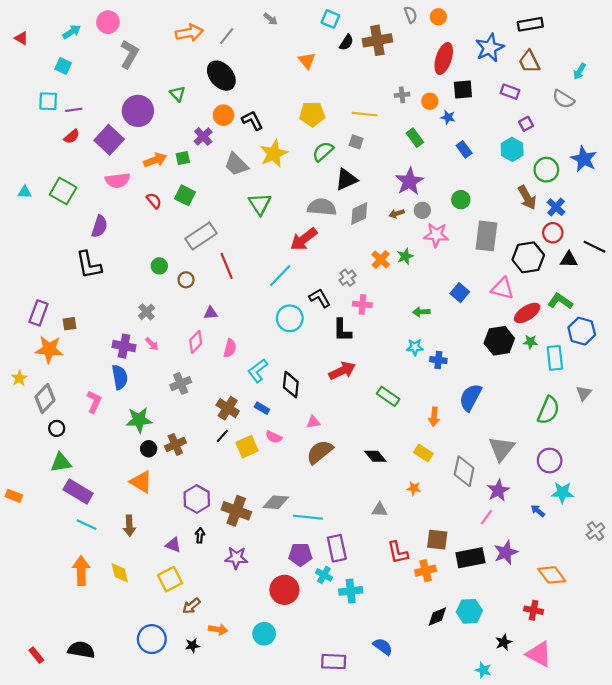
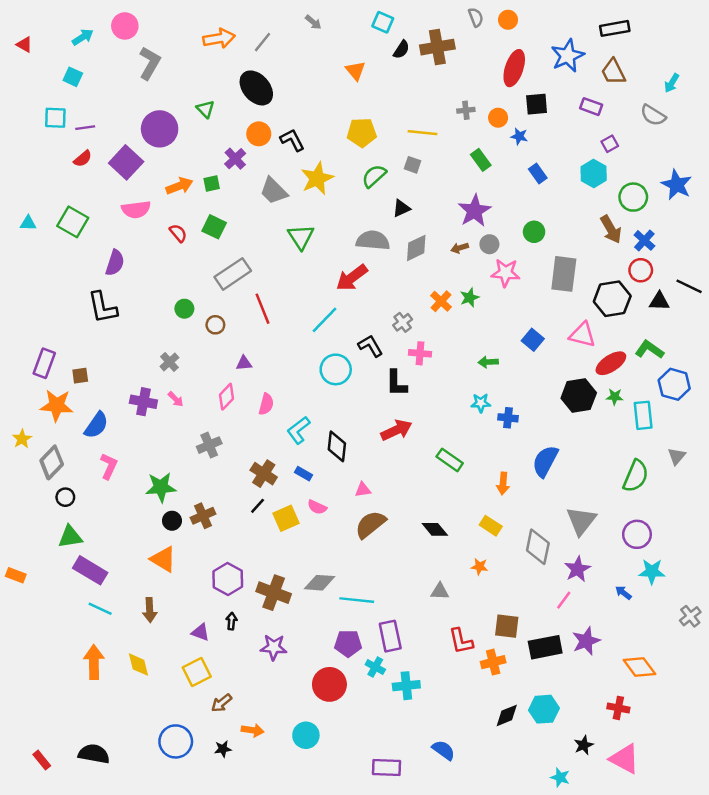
black triangle: (346, 179) -> (401, 208), size x0.7
blue semicircle: (120, 377) -> (96, 425), moved, turned 45

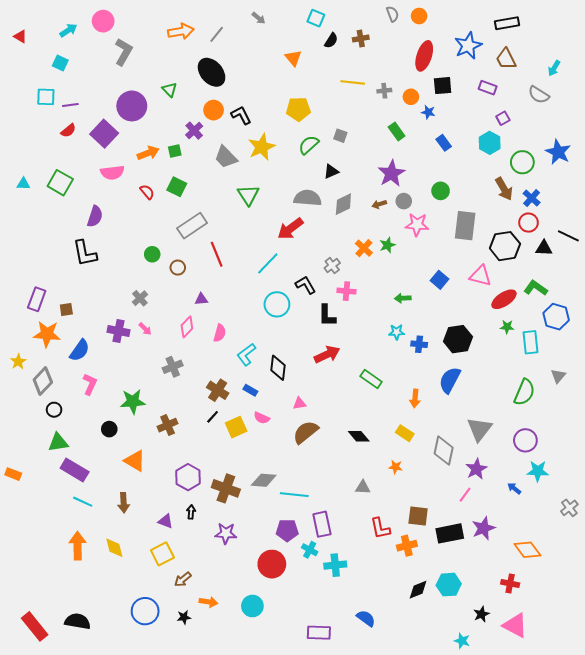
brown cross: (437, 47) -> (361, 39), size x0.6
yellow line: (422, 133) -> (353, 82), moved
black hexagon: (579, 395) -> (458, 339), moved
black circle: (172, 521) -> (109, 429), moved
red rectangle: (42, 760) -> (35, 626), size x1.8

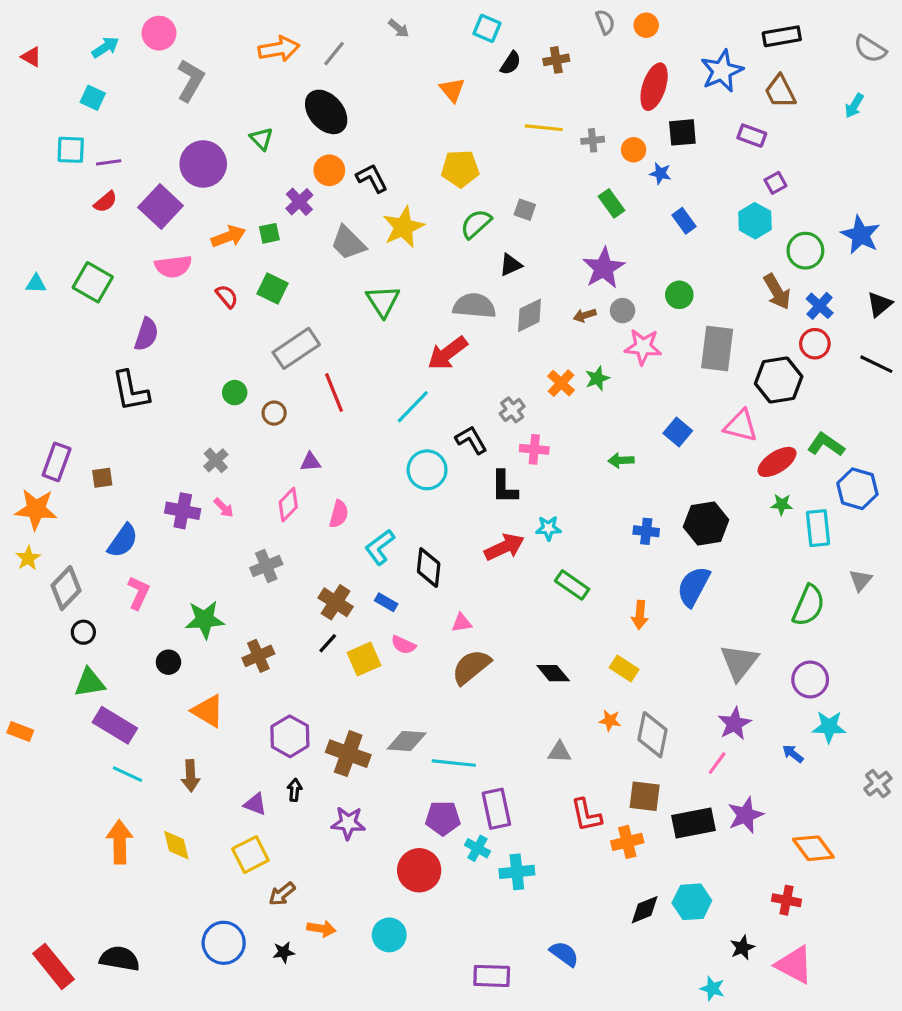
gray semicircle: (539, 95) -> (870, 49), moved
black triangle: (544, 248) -> (880, 304), moved, turned -42
cyan star: (397, 332) -> (548, 528), moved
orange star: (47, 334) -> (36, 509), moved
gray diamond: (444, 451) -> (652, 735), moved

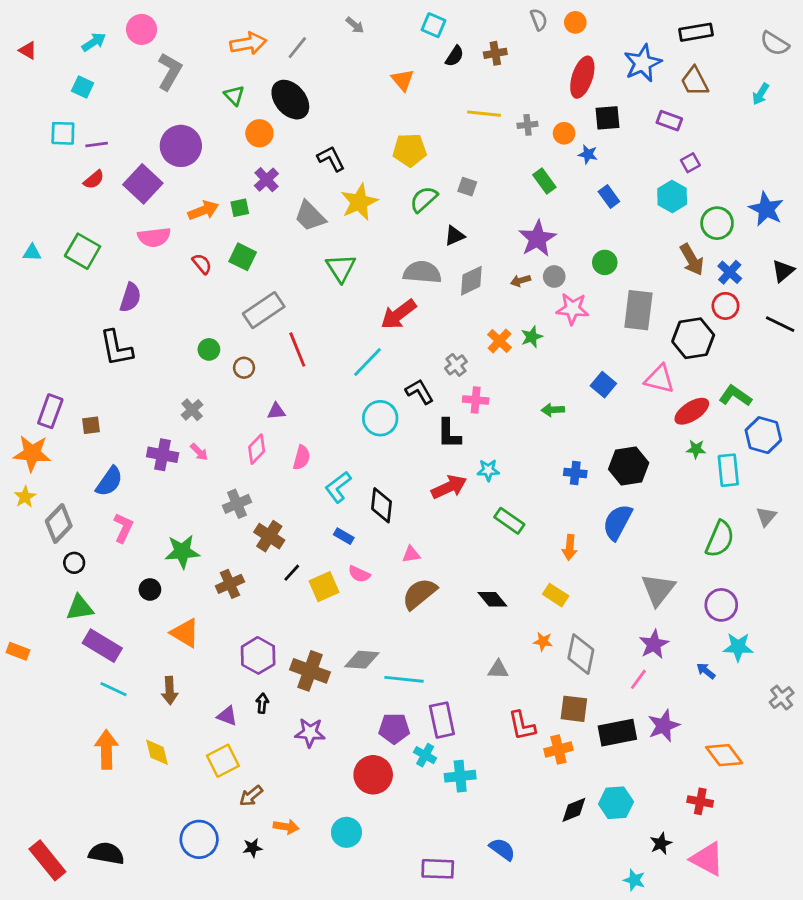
green triangle: (261, 139) -> (234, 95), moved
orange circle: (329, 170) -> (259, 133), moved
brown cross: (336, 602) -> (269, 536), moved

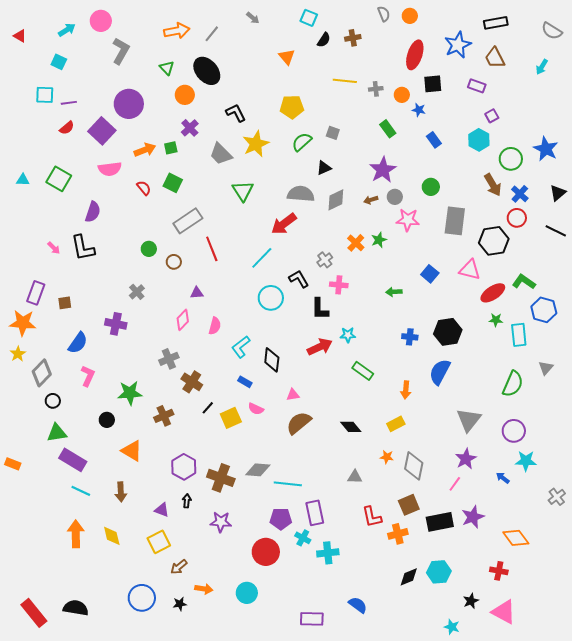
pink arrow: (199, 452) -> (54, 248), moved
yellow rectangle: (556, 595) -> (396, 424), turned -60
brown square: (574, 709) -> (409, 505), turned -30

